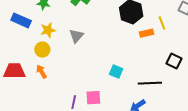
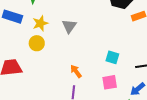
orange arrow: (41, 72) -> (76, 71), moved
pink square: (93, 98) -> (110, 82), moved

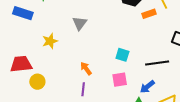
yellow star: (40, 23) -> (50, 41), moved
yellow circle: (37, 43) -> (37, 82), moved

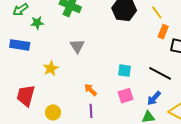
orange rectangle: (149, 14) -> (163, 32), moved, turned -40
black line: (157, 63) -> (160, 73), turned 45
red trapezoid: (21, 64) -> (26, 96), turned -60
yellow circle: (37, 82) -> (53, 112), moved

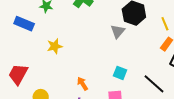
gray triangle: (77, 46) -> (118, 31), moved
yellow star: (51, 68) -> (55, 46), moved

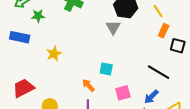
cyan square: (120, 73) -> (106, 69), moved
red trapezoid: (18, 74) -> (23, 88), turned 45

